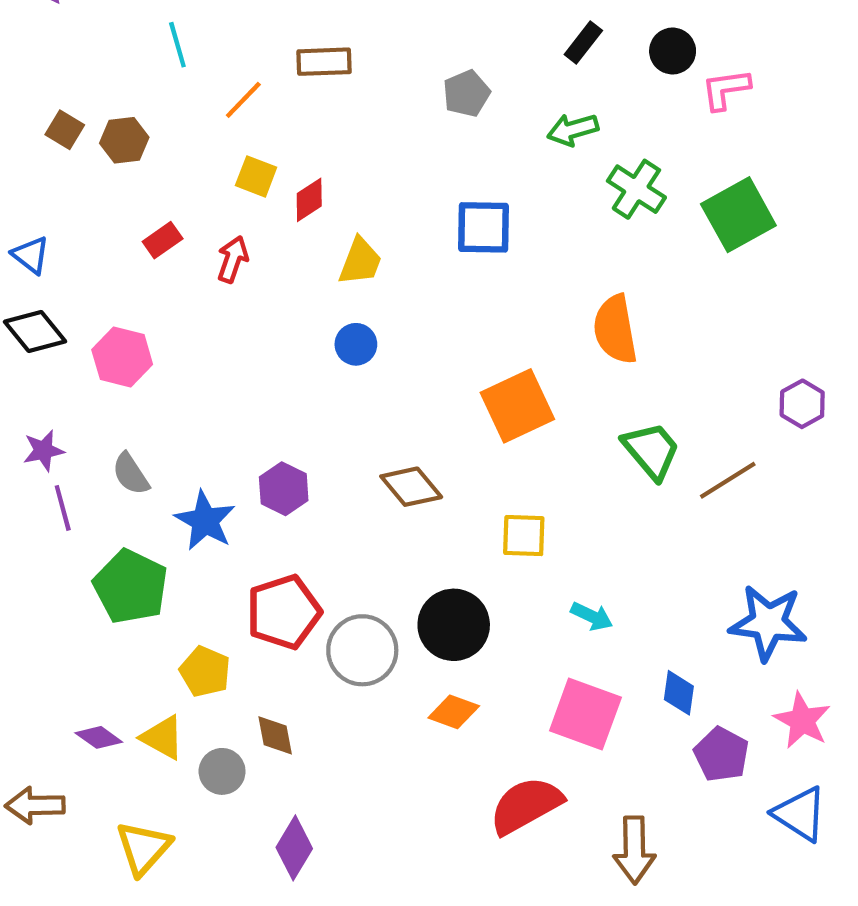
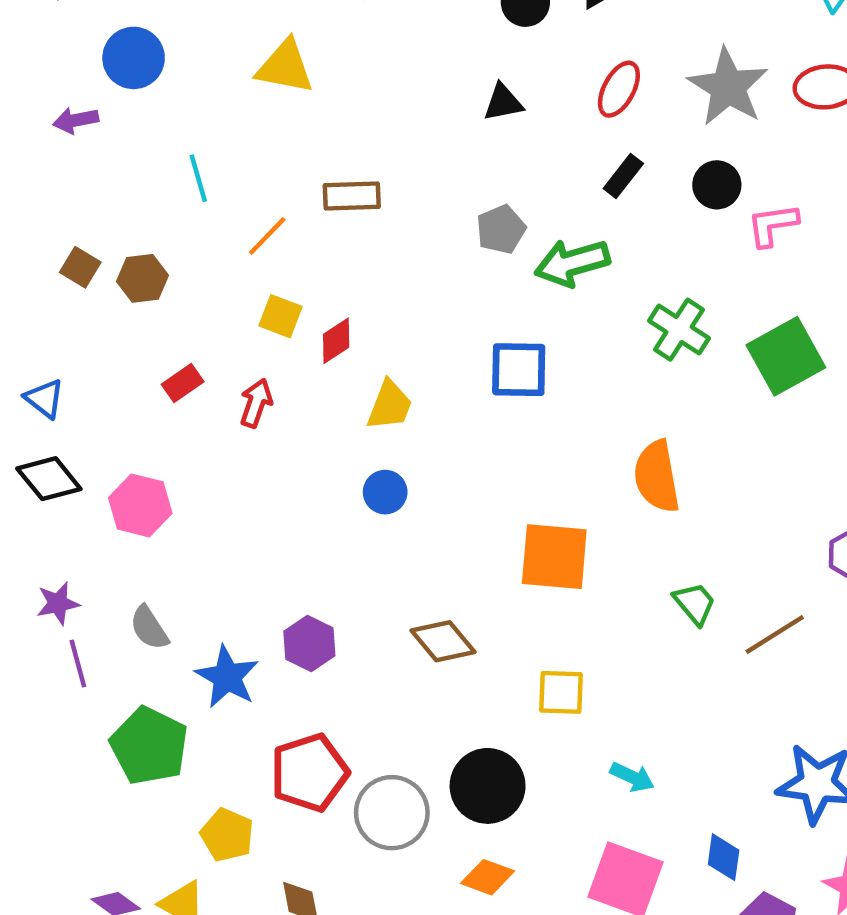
green arrow: (573, 130) -> (572, 263), moved, size x1.4
orange square: (517, 406) -> (554, 557), turned 30
green trapezoid: (651, 451) -> (695, 603), size x0.7

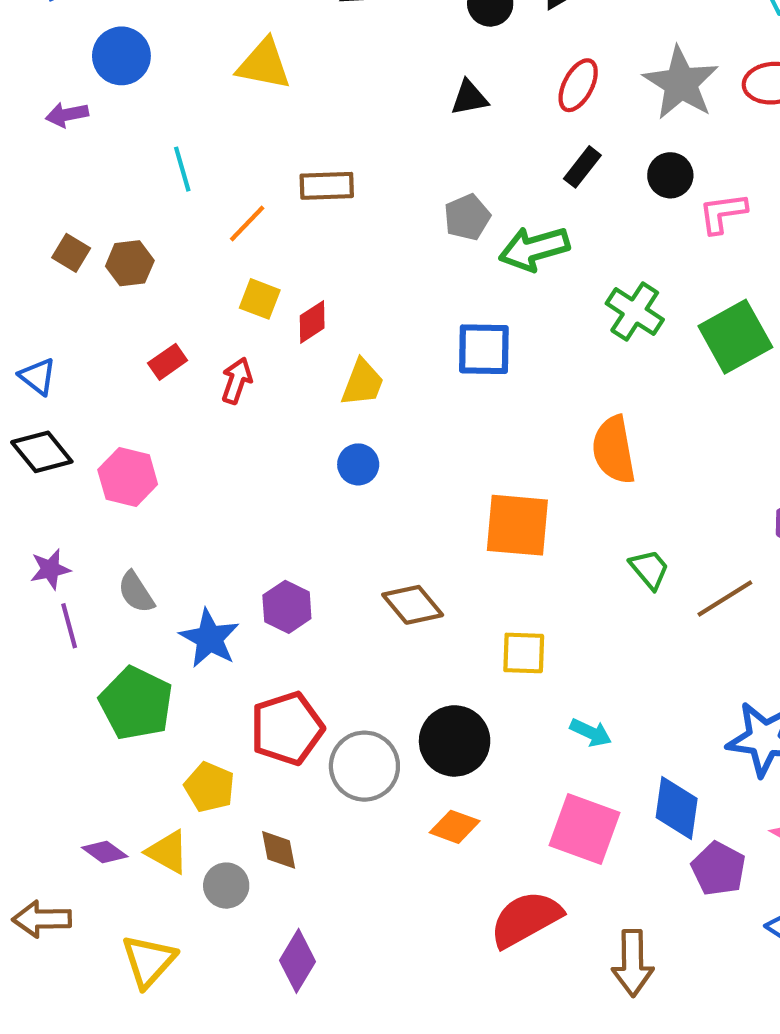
blue diamond: (724, 857) -> (677, 808), size x1.4

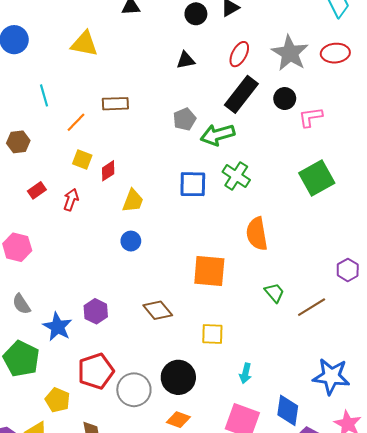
black rectangle: (582, 167) -> (241, 94), size x1.8
green cross: (635, 312) -> (236, 176), moved
cyan arrow: (591, 733) -> (245, 373), turned 78

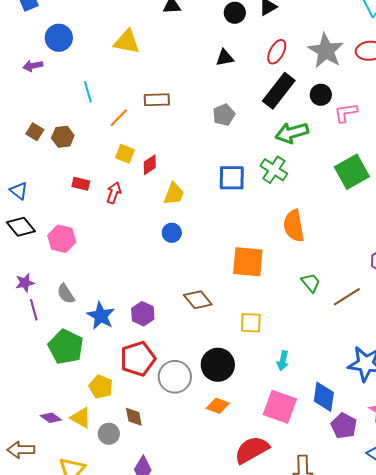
green arrow: (218, 135) -> (292, 133), moved
red rectangle: (37, 190) -> (81, 184), turned 48
purple hexagon: (96, 311) -> (143, 314), moved

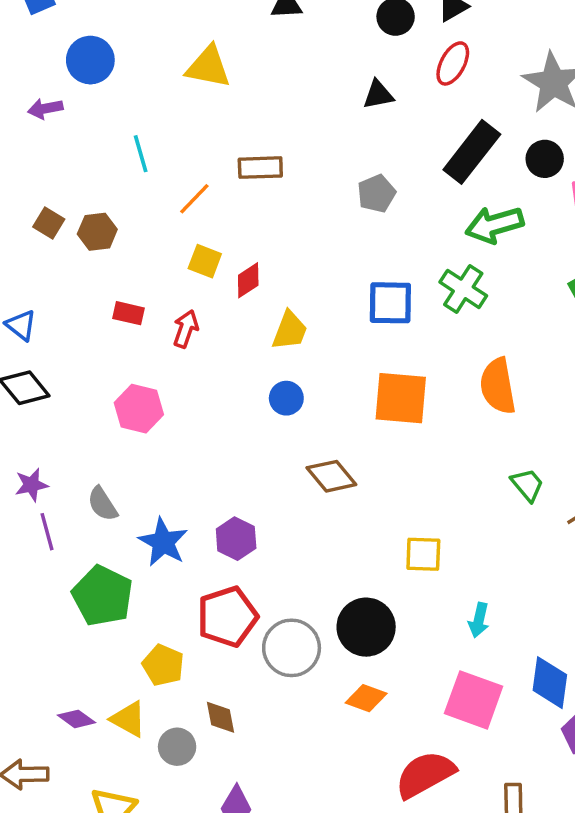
red ellipse: (277, 52) -> (453, 63), moved
pink hexagon: (62, 239) -> (139, 409), moved
orange square: (248, 262) -> (401, 398), moved
brown diamond: (198, 300) -> (331, 476), moved

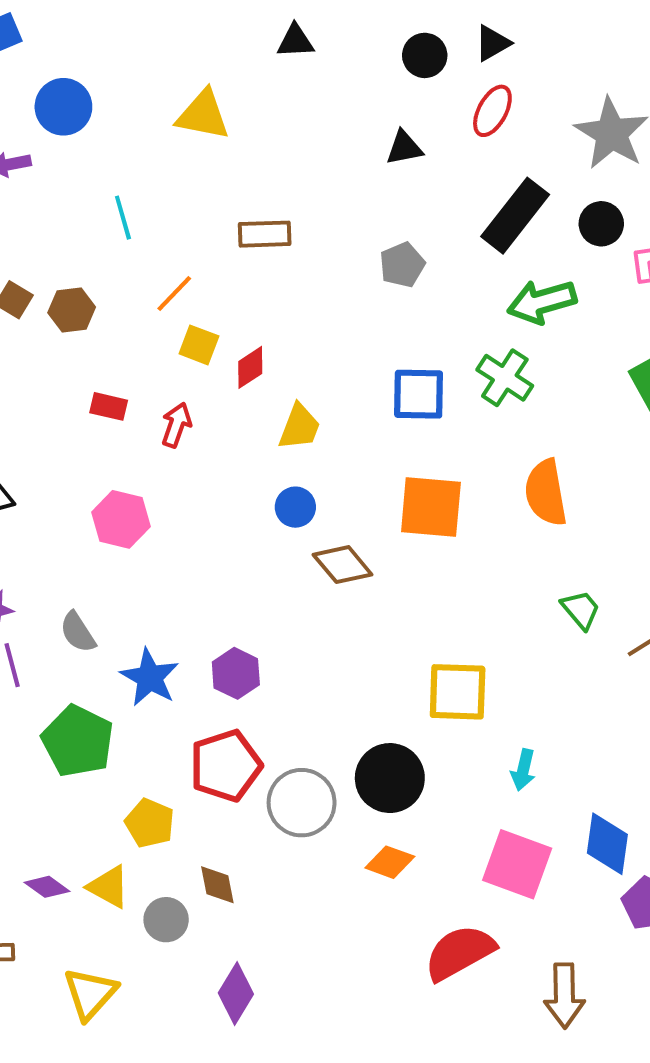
orange line: (194, 199) -> (174, 294), moved
brown diamond: (331, 476) -> (343, 565), moved
yellow square: (423, 554) -> (458, 692), size x1.4

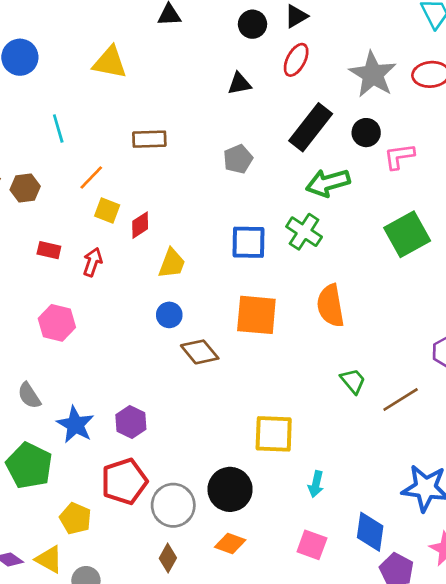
pink square: (517, 864) -> (312, 545), size x0.7
brown diamond: (217, 885) -> (168, 558), moved, turned 40

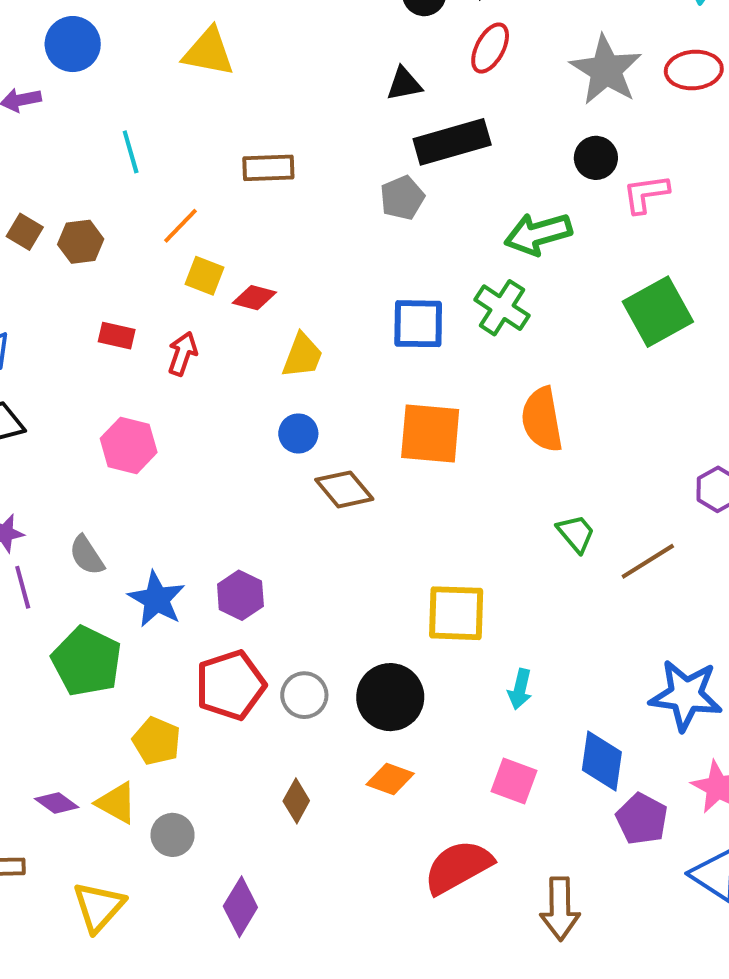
black rectangle: (311, 127) -> (452, 142), moved, turned 36
red diamond: (140, 225) -> (254, 298), turned 48
gray circle: (173, 505) -> (304, 695), moved, size x0.7

